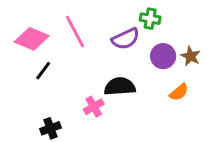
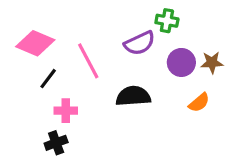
pink line: (75, 32) -> (88, 61), moved
brown star: (191, 56) -> (212, 62), turned -30
pink cross: (94, 107) -> (66, 111), moved, turned 30

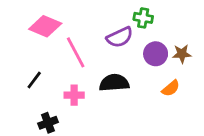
pink diamond: (35, 43) -> (45, 26), moved
black line: (48, 79) -> (34, 80), moved
pink cross: (66, 111) -> (74, 95), moved

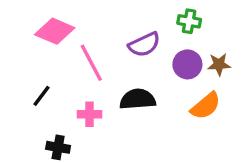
green cross: (143, 18) -> (189, 21), moved
orange semicircle: (171, 88) -> (206, 106), size x1.4
black cross: (48, 123) -> (58, 147), turned 30

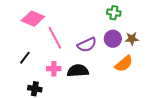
purple semicircle: (144, 45) -> (87, 45), moved
black semicircle: (138, 99) -> (78, 71), moved

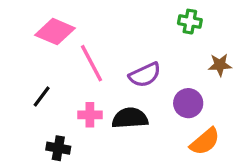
purple circle: (113, 39) -> (188, 103), moved
orange semicircle: (124, 64) -> (205, 141), moved

